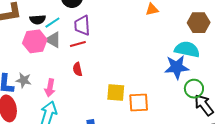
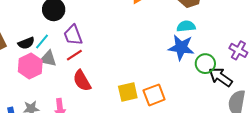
cyan semicircle: (187, 49) -> (186, 26), size x0.7
blue star: (177, 67) -> (181, 47), turned 30
red semicircle: (78, 69) -> (82, 81), size x1.5

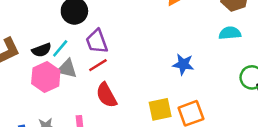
blue star: (181, 47) -> (183, 64), moved, size x0.7

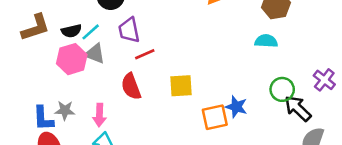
blue star: (183, 64) -> (236, 107), moved
red line: (98, 65) -> (145, 54), moved
yellow square: (160, 109) -> (181, 86), moved

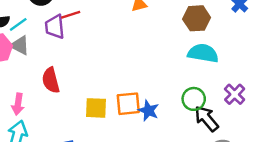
cyan semicircle: (266, 41) -> (203, 53), moved, size x1.4
red line: (145, 54) -> (71, 15), moved
yellow square: (181, 86) -> (96, 108), moved
orange square: (215, 117) -> (128, 104), moved

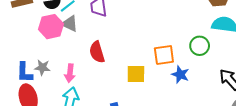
green circle: (194, 99) -> (200, 46), moved
orange square: (128, 104) -> (164, 55), moved

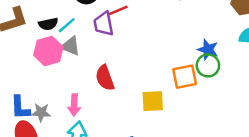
green circle: (200, 46) -> (208, 65), moved
gray star: (42, 67) -> (41, 112), moved
blue star: (180, 75) -> (208, 49), moved

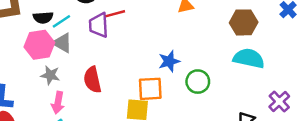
blue star: (208, 49) -> (169, 61), moved, turned 30
orange square: (185, 77) -> (150, 89), moved
gray star: (41, 112) -> (50, 75), moved

